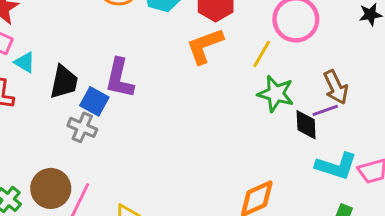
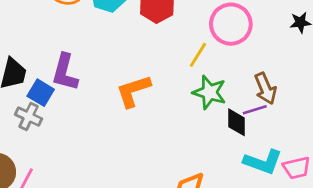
orange L-shape: (205, 46) -> (133, 91), moved

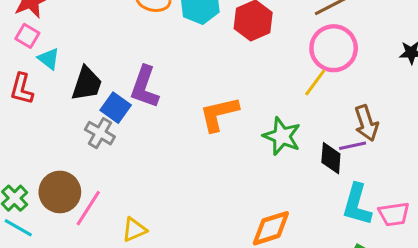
yellow line: (198, 55) -> (315, 82), moved
green star: (209, 92) -> (282, 136), moved
cyan L-shape: (263, 162) -> (357, 205), turned 81

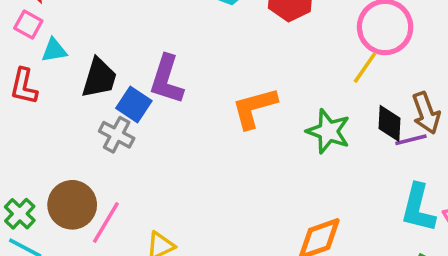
cyan triangle: (49, 59) -> (54, 50), turned -45
black diamond: (331, 158) -> (389, 123), moved

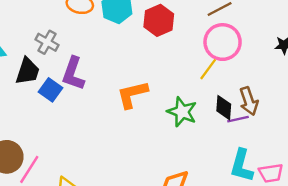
gray cross: (117, 135) -> (47, 42), moved

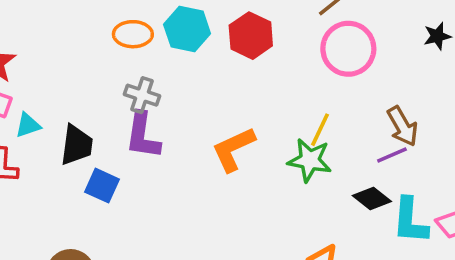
gray cross: (47, 42) -> (142, 95), moved
yellow line: (208, 69) -> (320, 130), moved
blue square: (50, 90) -> (102, 186), moved
black diamond: (224, 108) -> (372, 198), moved, turned -45

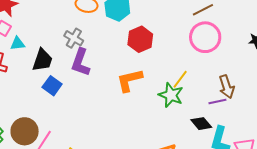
red hexagon: (251, 36) -> (140, 39), moved
gray cross: (142, 95) -> (74, 38), moved

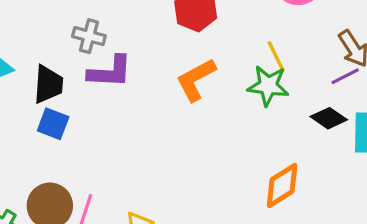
purple L-shape: (81, 62) -> (110, 72), turned -92
yellow line: (180, 79) -> (276, 56), turned -48
blue square: (52, 86) -> (53, 124), moved

